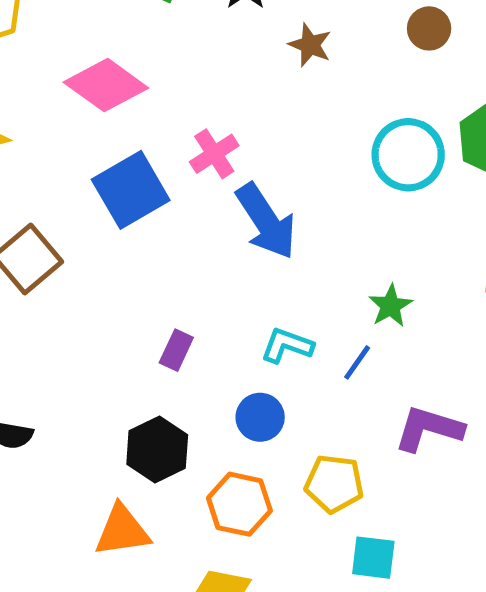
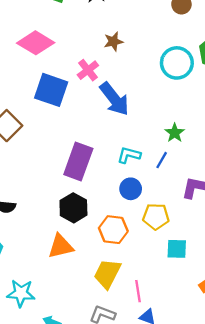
brown star: (310, 45) -> (113, 42), moved, turned -30
blue square: (131, 190) -> (51, 90), turned -36
purple rectangle: (176, 350) -> (78, 162), size x2.0
blue circle: (260, 417) -> (131, 189), moved

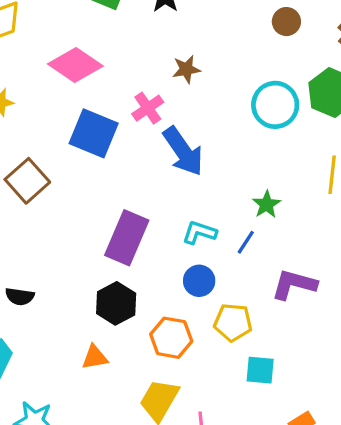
orange triangle: (61, 246) -> (95, 357), size x0.7

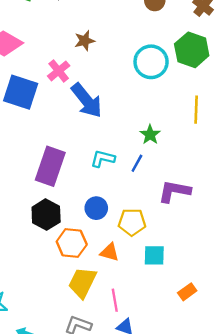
blue circle: (199, 281) -> (96, 208), moved
orange hexagon: (171, 338) -> (72, 243), moved
orange triangle: (95, 357) -> (110, 252), moved, turned 30

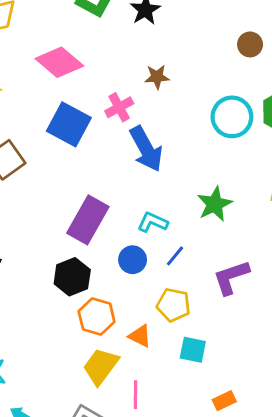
green star: (150, 135) -> (215, 204), size x1.4
blue line: (137, 163) -> (175, 256), moved
purple L-shape: (174, 191) -> (231, 277), turned -40
blue circle: (96, 208) -> (133, 260), moved

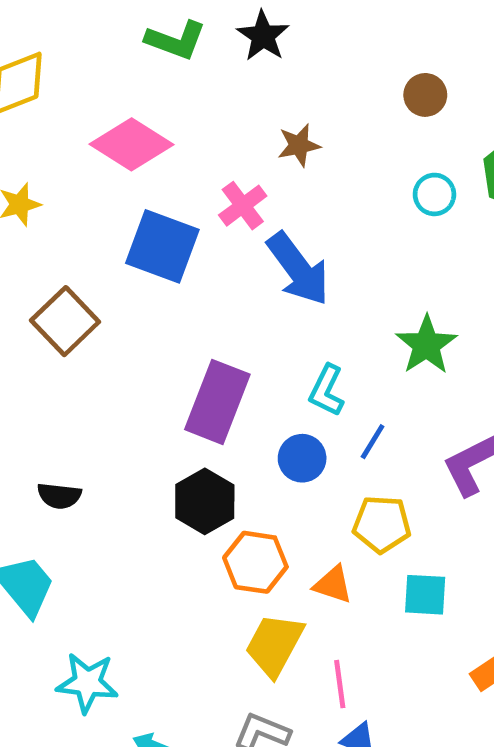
brown circle: (250, 44) -> (425, 95), moved
cyan circle: (232, 117) -> (434, 194), size x0.6
cyan L-shape: (153, 222) -> (327, 390), turned -80

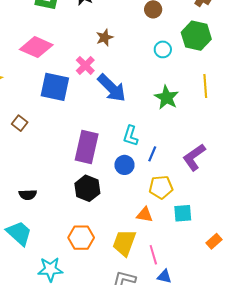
brown square: (65, 321) -> (20, 123), size x0.6
green star: (426, 345) -> (167, 97), moved
orange hexagon: (255, 562) -> (81, 238), moved

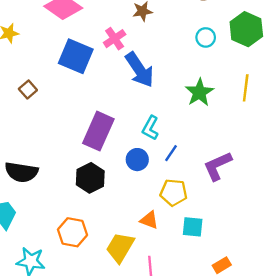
black semicircle: (28, 195) -> (21, 172), size x1.6

